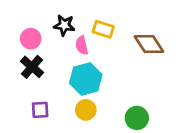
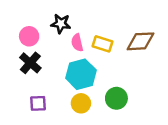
yellow rectangle: (103, 29) -> (102, 44), moved
brown diamond: (149, 44) -> (140, 41), turned -60
green circle: (137, 118) -> (116, 98), moved

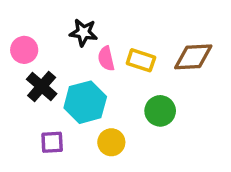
pink circle: (29, 36) -> (24, 50), moved
cyan hexagon: (81, 74) -> (85, 102), moved
green circle: (116, 98) -> (160, 111), moved

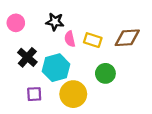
pink circle: (24, 50) -> (16, 23), moved
yellow circle: (111, 142) -> (73, 94), size x1.5

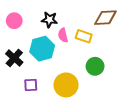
brown diamond: (127, 38) -> (105, 18), moved
black cross: (27, 57) -> (14, 58), moved
cyan hexagon: (56, 68) -> (42, 49), moved

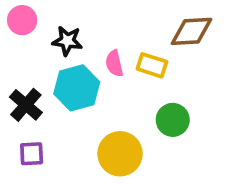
black star: (49, 20) -> (67, 41), moved
pink circle: (14, 21) -> (22, 20), moved
purple square: (31, 85) -> (32, 154), moved

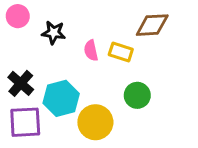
cyan hexagon: (77, 88) -> (61, 98), moved
purple square: (32, 154) -> (25, 122), size x1.6

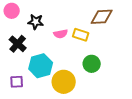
pink semicircle: (91, 51) -> (61, 34), turned -88
black cross: (21, 83) -> (18, 44), moved
purple square: (25, 122) -> (17, 82), size x0.6

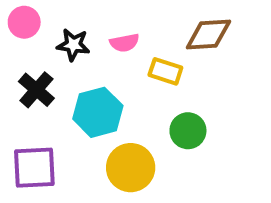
pink semicircle: (61, 34) -> (124, 43), moved
cyan hexagon: (41, 66) -> (98, 112), moved
purple square: (17, 82) -> (34, 168), size x1.6

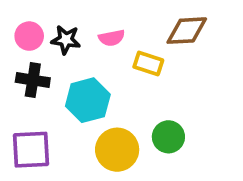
pink circle: (24, 22) -> (29, 36), moved
black cross: (36, 90) -> (33, 80), turned -32
green circle: (188, 131) -> (168, 137), moved

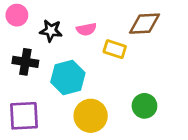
pink circle: (29, 36) -> (17, 15), moved
green circle: (168, 137) -> (144, 106), moved

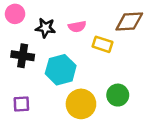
green circle: (144, 106) -> (118, 95), moved
purple square: (24, 116) -> (21, 104), size x0.6

